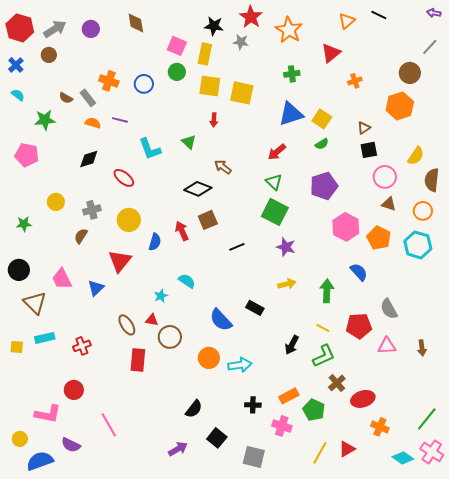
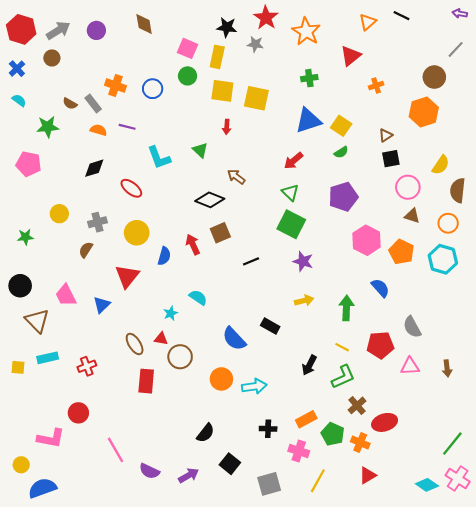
orange cross: (380, 427) -> (360, 443), moved
purple semicircle: (71, 445) -> (149, 471), moved
yellow line: (320, 453) -> (318, 481), moved
gray square: (254, 457) -> (269, 484), turned -30

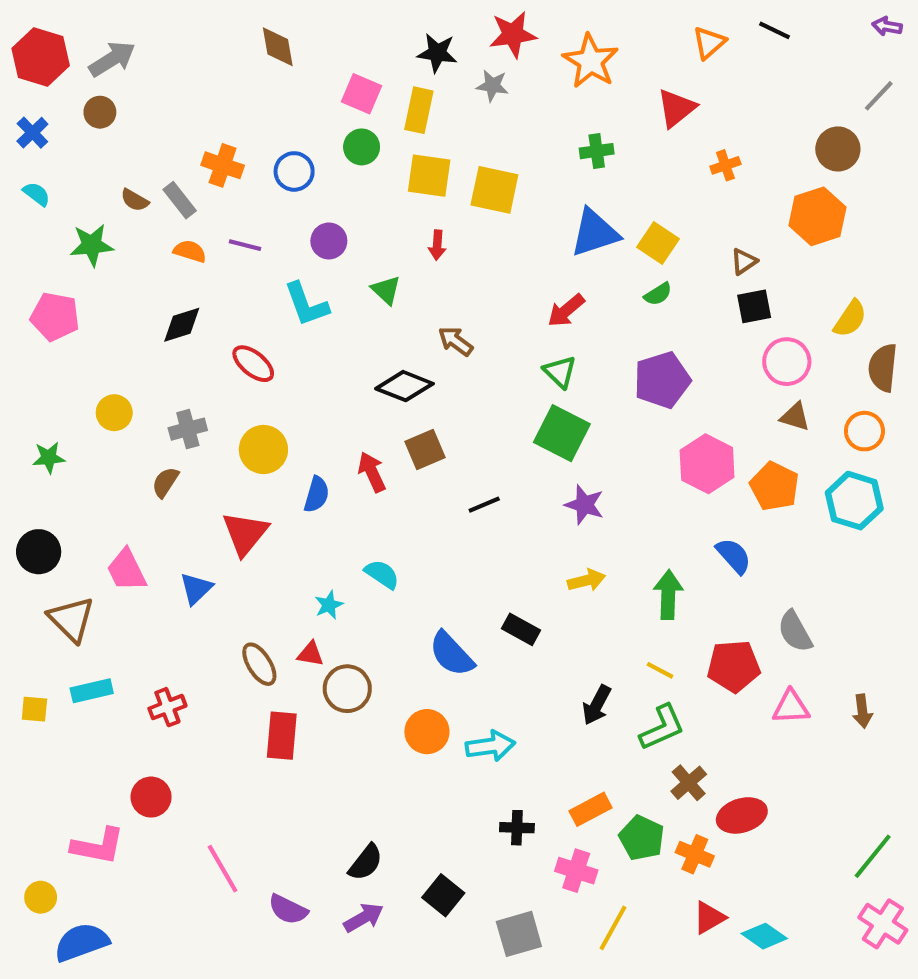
red star: (266, 18) -> (513, 35), turned 30
purple circle: (96, 30) -> (329, 241), moved
black semicircle: (206, 433) -> (366, 862), moved
cyan diamond: (427, 485) -> (764, 936), moved

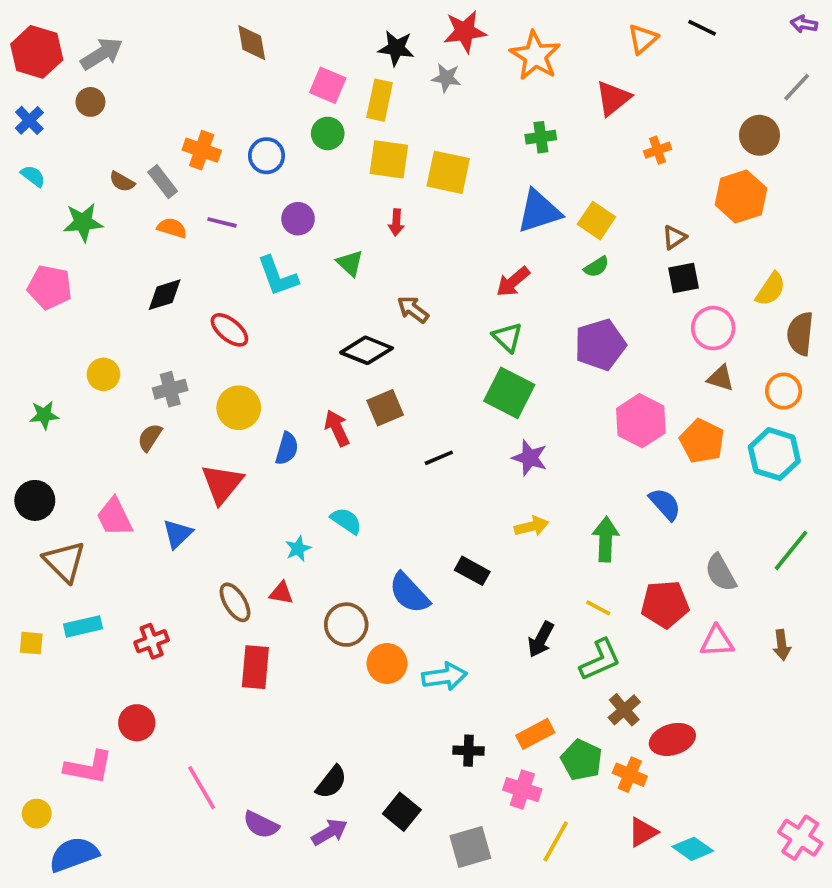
brown circle: (347, 689) -> (346, 625), moved
green line: (873, 856) -> (791, 550), moved

